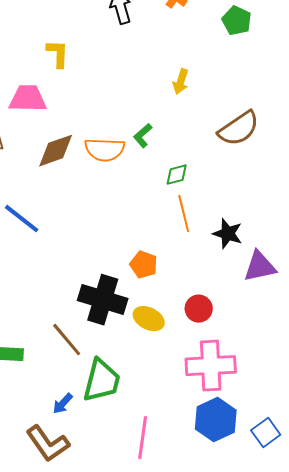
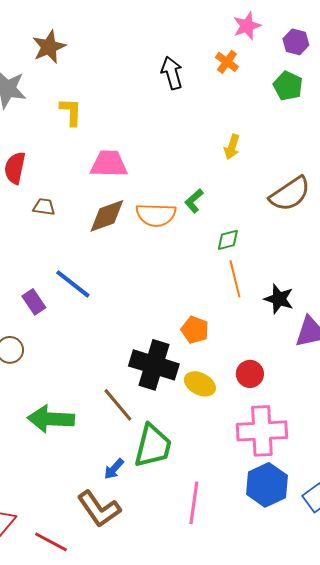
yellow L-shape: (58, 54) -> (71, 112), moved
pink trapezoid: (28, 99) -> (109, 164), moved

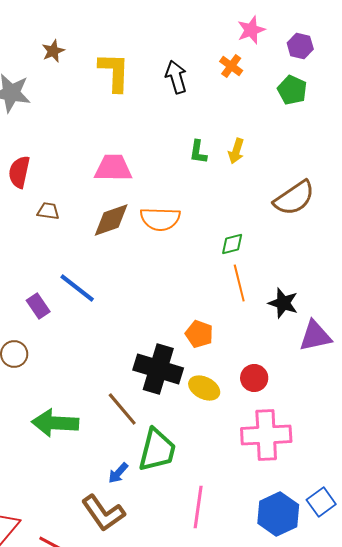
brown star: (49, 47) -> (53, 51), size x0.7
yellow L-shape: (71, 112) -> (114, 72), moved, size x1.4
green L-shape: (194, 201) -> (198, 152), moved, turned -40
blue hexagon: (267, 485) -> (278, 514), moved

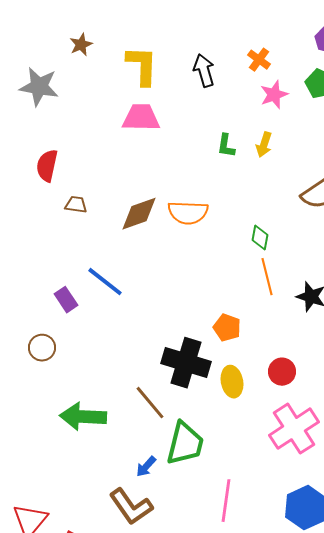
pink star: (251, 30) -> (274, 95), moved
pink trapezoid: (113, 168) -> (141, 118), moved
green diamond: (232, 244) -> (260, 238), turned -65
yellow ellipse: (204, 388) -> (232, 382), turned 52
pink cross: (266, 435) -> (294, 429), turned -30

